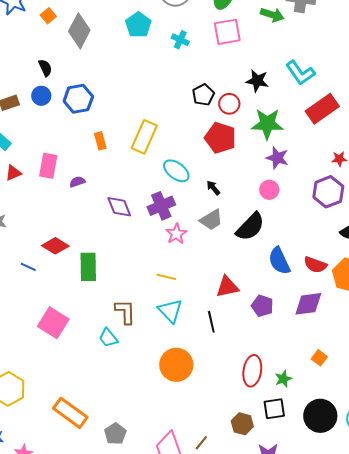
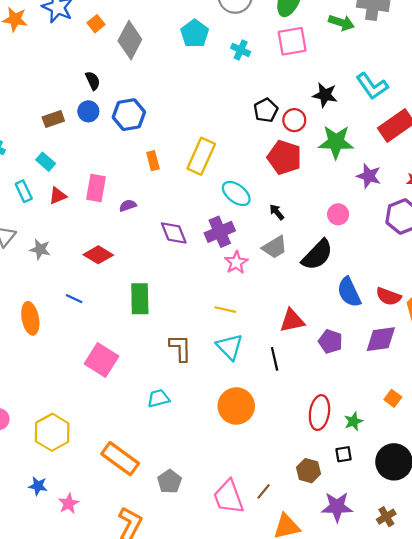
purple star: (277, 158) -> (369, 176), moved
red diamond: (55, 246) -> (98, 255), moved
cyan trapezoid: (108, 338) -> (158, 398), moved, turned 115
black square: (274, 409) -> (344, 454), size x0.7

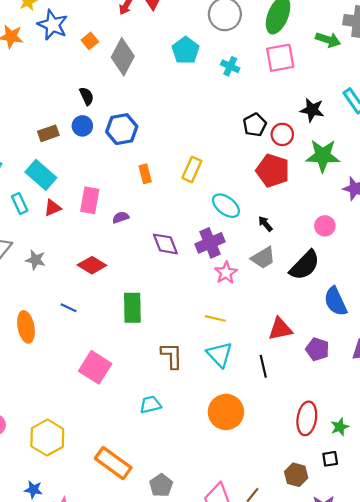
yellow rectangle: (201, 156) -> (192, 169), size x0.7
cyan rectangle: (46, 162) -> (41, 175), size x1.6

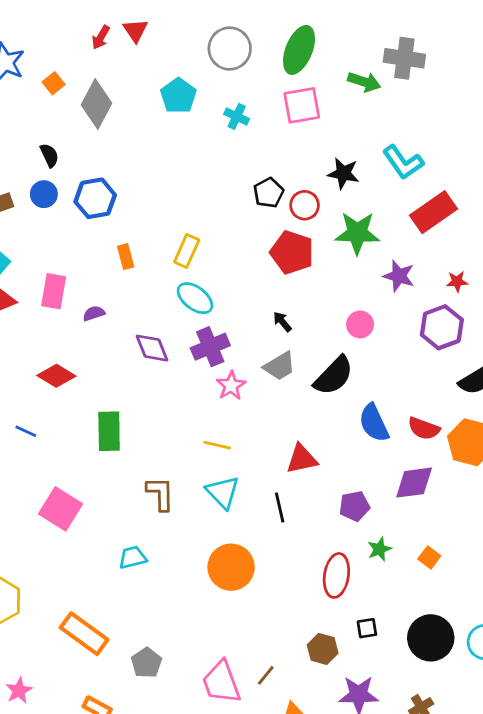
cyan ellipse: (226, 206) -> (195, 298), moved
purple pentagon: (317, 349) -> (354, 506), moved, turned -30
green star: (340, 427) -> (379, 549), moved

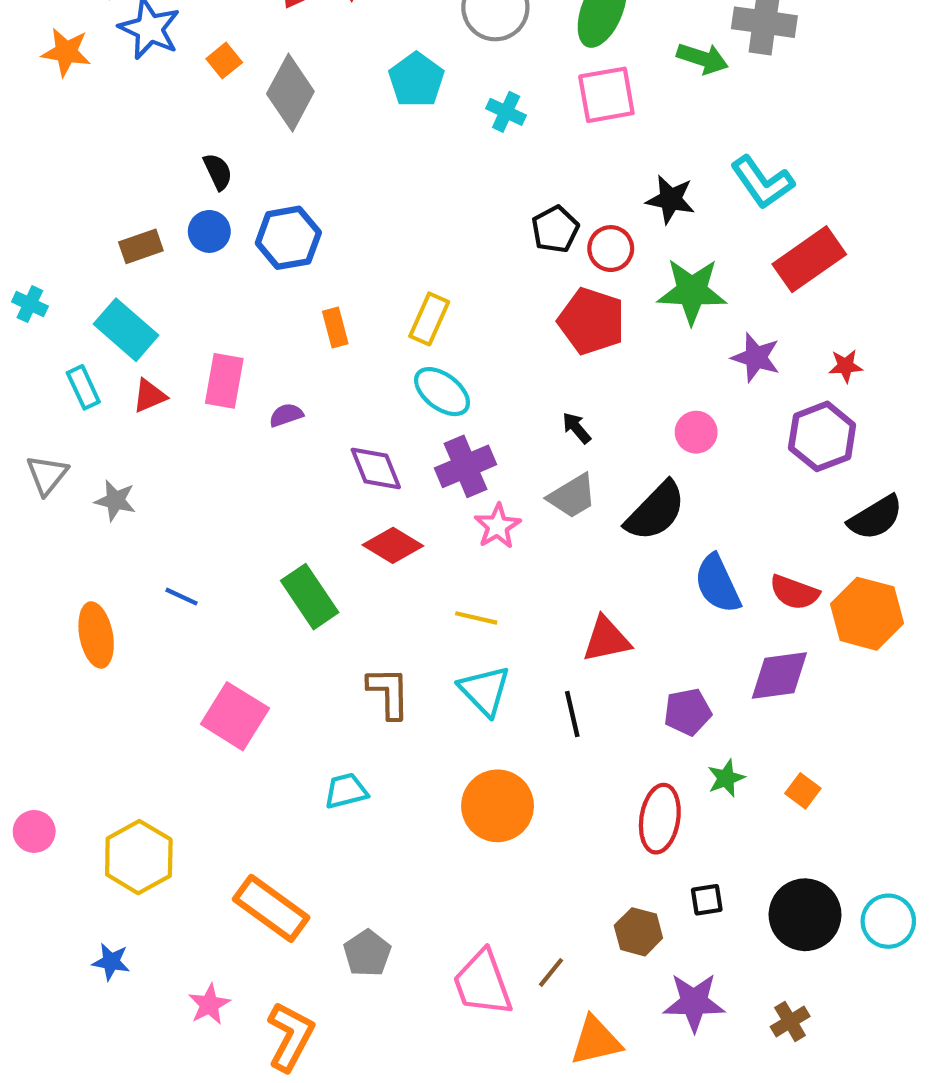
red diamond: (56, 376) -> (393, 545), moved
green rectangle: (109, 431) -> (310, 597), turned -33
pink star: (19, 691) -> (209, 1004), moved

